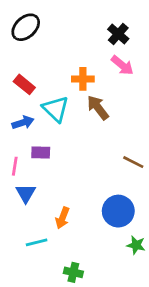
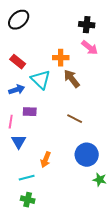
black cross: (118, 34) -> (87, 25), turned -35
brown line: (133, 162) -> (75, 119), moved
green cross: (73, 272) -> (28, 200), moved

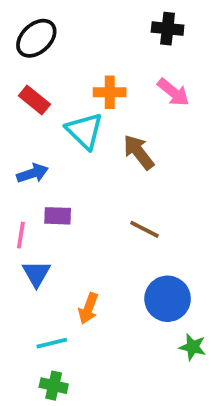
black cross: (87, 25) -> (168, 29), moved
orange cross: (61, 58) -> (110, 92), moved
red rectangle: (18, 62) -> (34, 100), moved
cyan triangle: (41, 80) -> (85, 131), moved

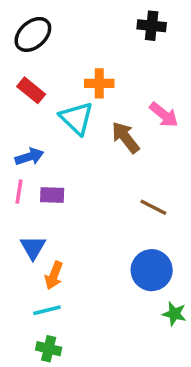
pink arrow: (173, 92) -> (164, 115), moved
brown line: (144, 229) -> (153, 207), moved
pink line: (21, 235) -> (19, 192), moved
orange arrow: (88, 308) -> (54, 275), moved

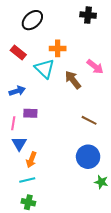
black ellipse: (33, 34) -> (32, 20), moved
pink line: (19, 192) -> (13, 123), moved

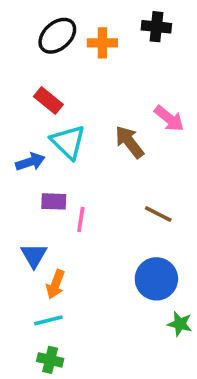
orange cross: (58, 48) -> (102, 43), moved
red rectangle: (18, 52) -> (48, 101), moved
cyan triangle: (45, 69) -> (68, 142), moved
pink line: (13, 123) -> (81, 219), moved

